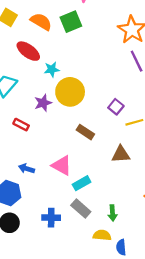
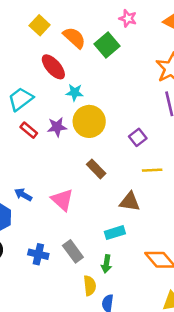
green square: (71, 22) -> (107, 45), turned -30
purple square: (116, 107) -> (138, 137), moved
red rectangle: (21, 125) -> (29, 130), moved
cyan rectangle: (82, 183) -> (115, 233), moved
yellow semicircle: (102, 235) -> (90, 286), turned 66

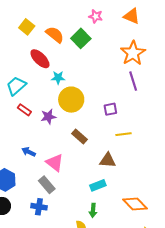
purple star: (57, 127) -> (48, 117), moved
purple square: (138, 137) -> (110, 109), turned 32
blue arrow: (23, 195) -> (29, 152), moved
gray rectangle: (73, 251) -> (47, 185), moved

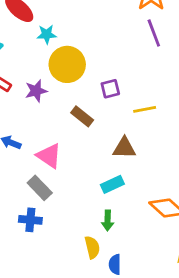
purple square: (110, 109) -> (110, 89), moved

